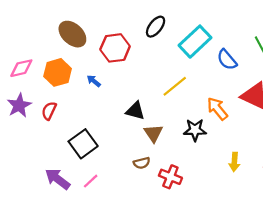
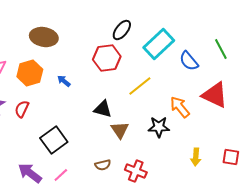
brown ellipse: (72, 34) -> (44, 37), turned -32
red hexagon: (115, 48) -> (107, 58), moved
brown semicircle: (142, 163) -> (103, 165), moved

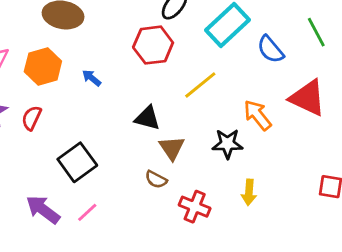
yellow arrow: (196, 157) -> (249, 192), moved
brown semicircle: (103, 165) -> (156, 179), moved, turned 42

